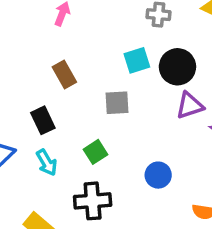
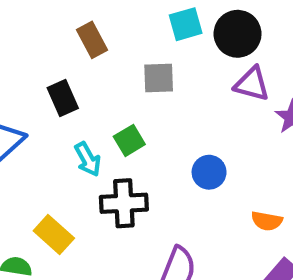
purple triangle: (190, 106) -> (252, 84), turned 32
cyan arrow: (47, 162) -> (88, 159), moved

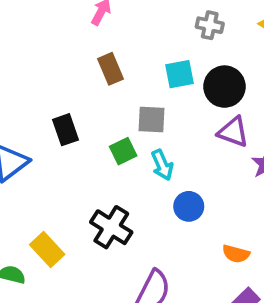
brown rectangle: (92, 40) -> (111, 69), moved
green square: (129, 140) -> (123, 151), moved
cyan arrow: (88, 159) -> (162, 165), moved
black cross: (124, 203) -> (111, 227), turned 30

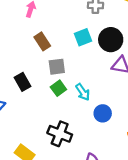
gray square: (152, 119) -> (57, 67), moved

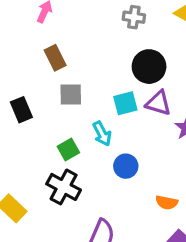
cyan square: (83, 37) -> (125, 103), moved
green square: (58, 88) -> (68, 149), moved

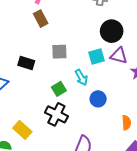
brown rectangle: (55, 58) -> (41, 19), moved
black rectangle: (21, 110) -> (26, 63), turned -49
orange semicircle: (167, 202) -> (126, 123), turned -104

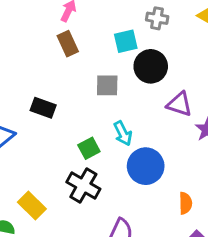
black circle: (112, 31) -> (151, 66), moved
gray square: (59, 52) -> (107, 85), moved
cyan square: (96, 56) -> (126, 41), moved
blue circle: (98, 99) -> (146, 166), size x1.5

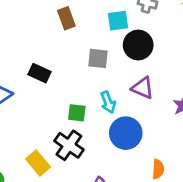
purple triangle: (179, 104) -> (143, 88), moved
green square: (89, 148) -> (77, 113), turned 30
yellow rectangle: (32, 206) -> (38, 163), moved

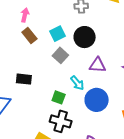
cyan square: (118, 21) -> (58, 34), moved
gray square: (98, 58) -> (60, 55), turned -35
green square: (77, 113) -> (59, 97), turned 32

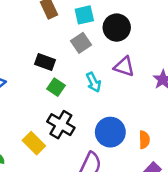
black rectangle: (24, 79) -> (45, 62), moved
green square: (59, 97) -> (56, 87), moved
blue circle: (97, 100) -> (110, 132), moved

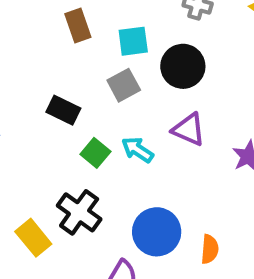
cyan arrow: (93, 82) -> (137, 150), turned 144
green square: (56, 87) -> (95, 153), moved

